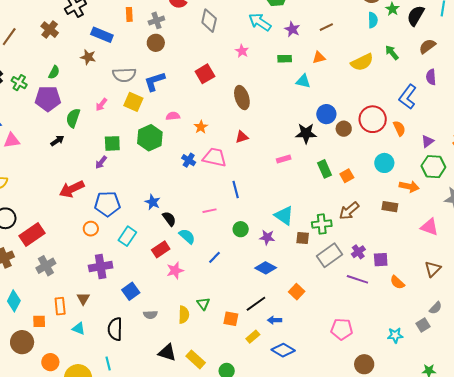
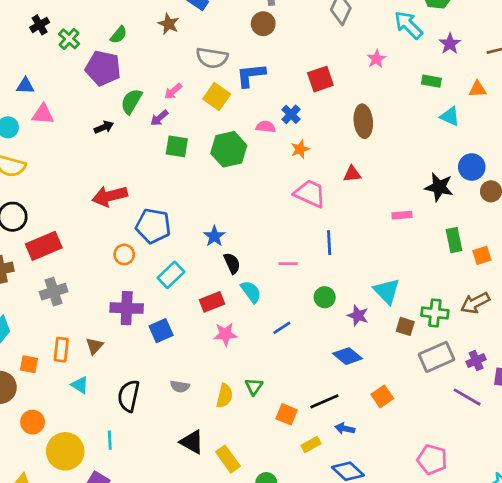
blue cross: (189, 160) -> (291, 114), moved
purple arrow: (101, 162) -> (159, 118), moved
blue square: (131, 291) -> (161, 331), moved

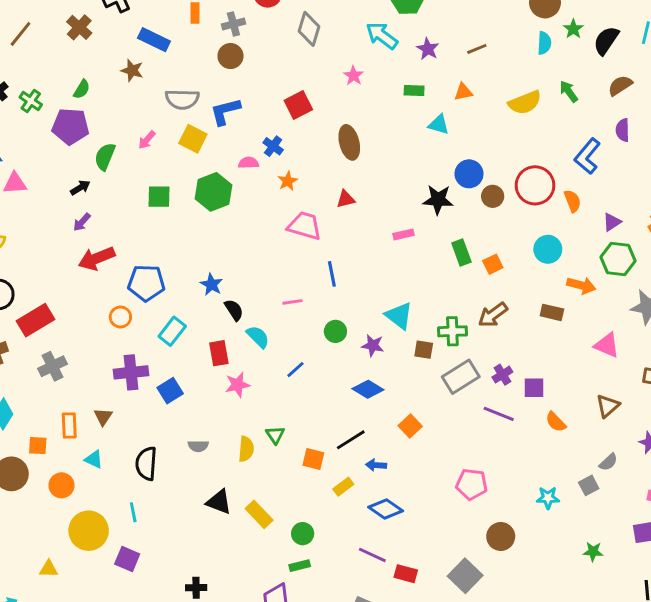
purple arrow: (159, 118) -> (82, 222), moved
red rectangle: (212, 302) -> (219, 353), turned -70
orange circle: (33, 422) -> (61, 485), moved

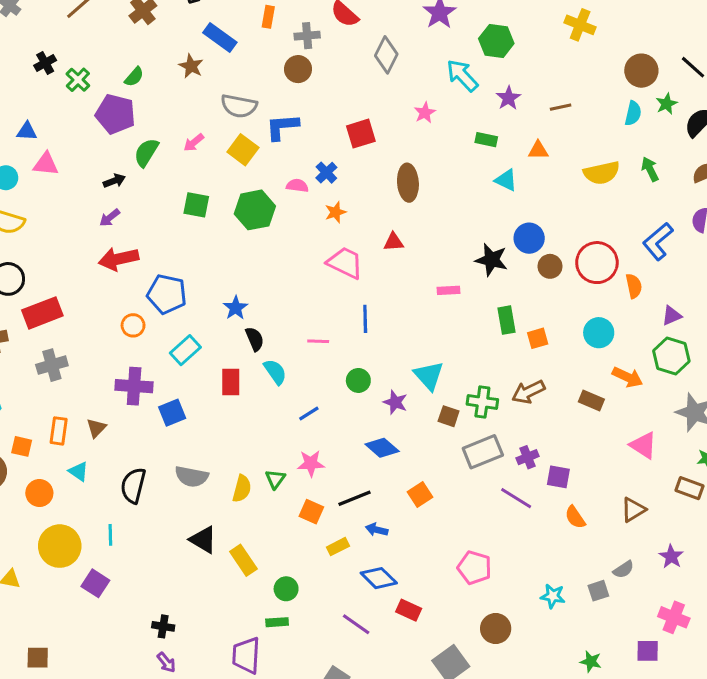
pink star: (238, 385) -> (311, 463), moved
gray semicircle: (198, 446) -> (192, 477), size x1.5
red rectangle: (406, 574) -> (409, 610), moved

